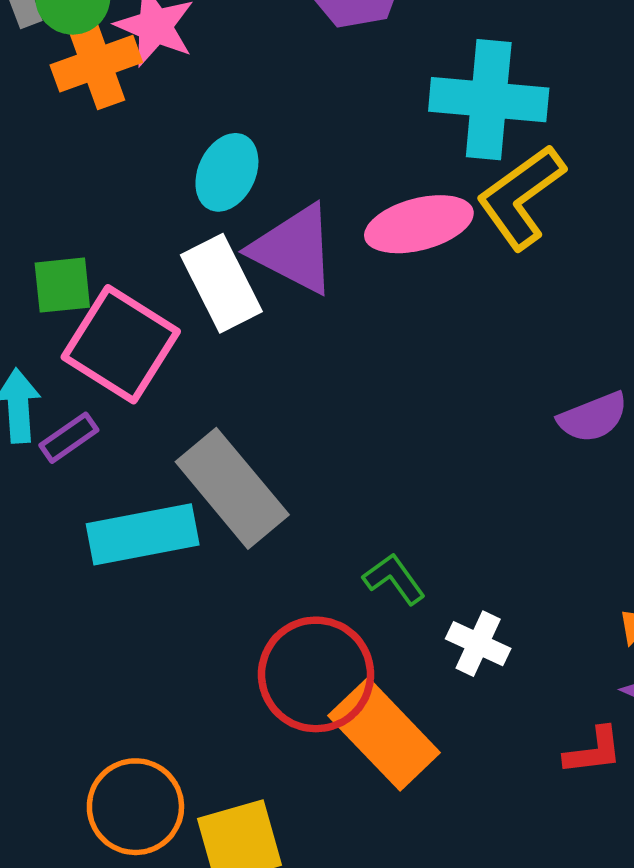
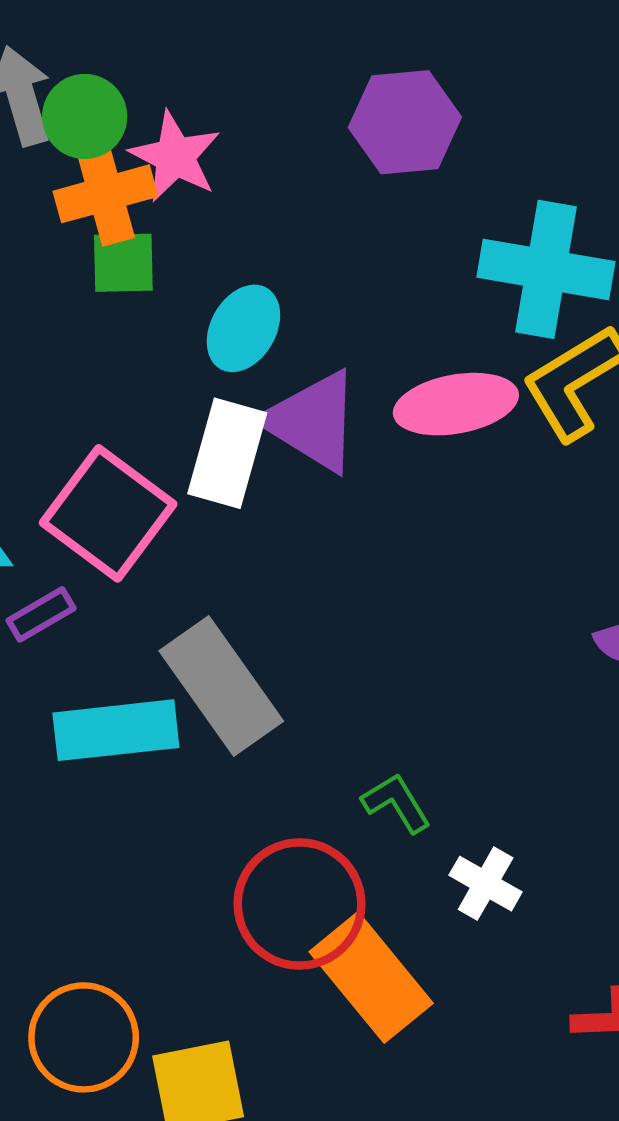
white rectangle: (221, 283) -> (227, 453), turned 38
green square: (62, 285) -> (123, 263), moved

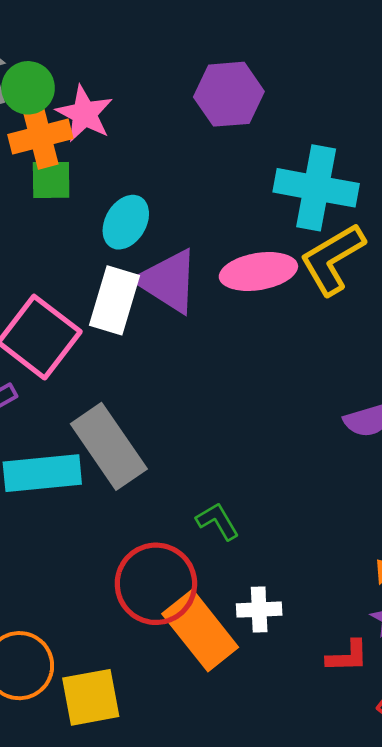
white cross: (486, 884) -> (259, 610), moved, turned -33

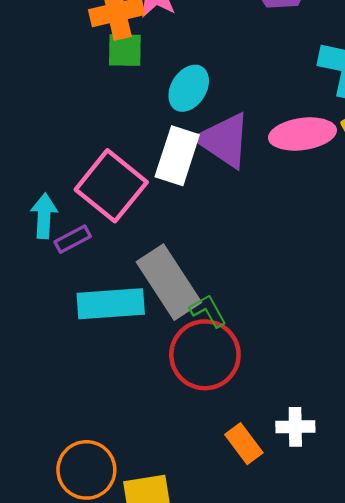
green L-shape: (218, 521) -> (208, 311), moved
red circle: (156, 584) -> (205, 355), moved
orange rectangle: (200, 631) -> (244, 444), size x0.6

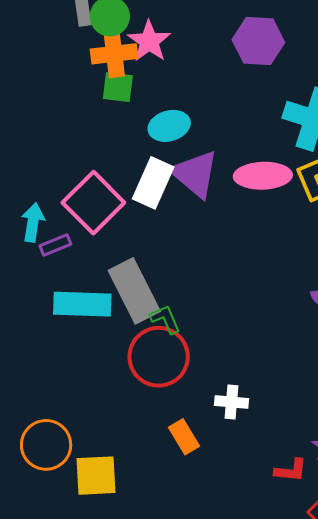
cyan ellipse: (189, 88) -> (169, 126), turned 36
white cross: (295, 427) -> (232, 402), moved

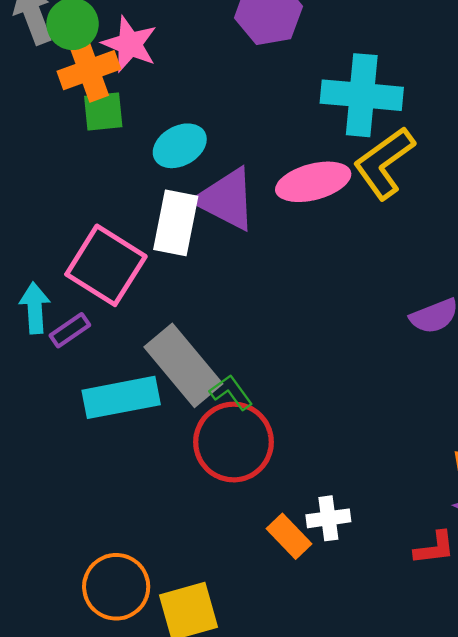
white cross: (232, 402) -> (328, 518), moved

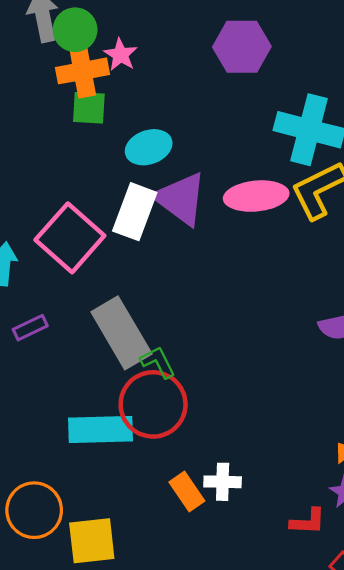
pink star: (130, 44) -> (121, 55), size x0.7
purple rectangle: (70, 330) -> (30, 328), moved
cyan rectangle: (121, 397) -> (101, 430), moved

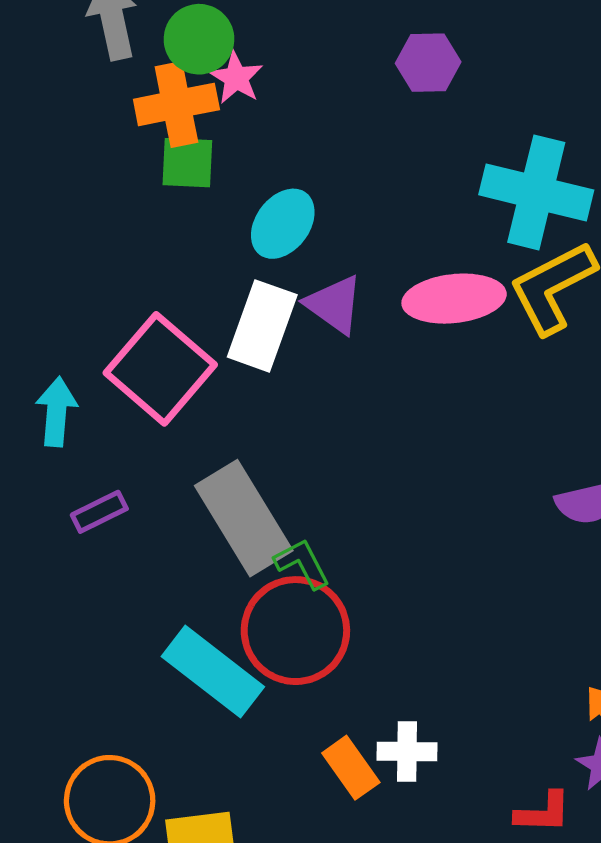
green circle: (75, 30) -> (199, 39), moved
purple hexagon: (242, 47) -> (428, 63), size x0.7
cyan ellipse: (149, 147) -> (283, 224), turned -33
purple triangle: (180, 199) -> (334, 304), size x0.7
cyan rectangle: (101, 430) -> (213, 672), turned 40

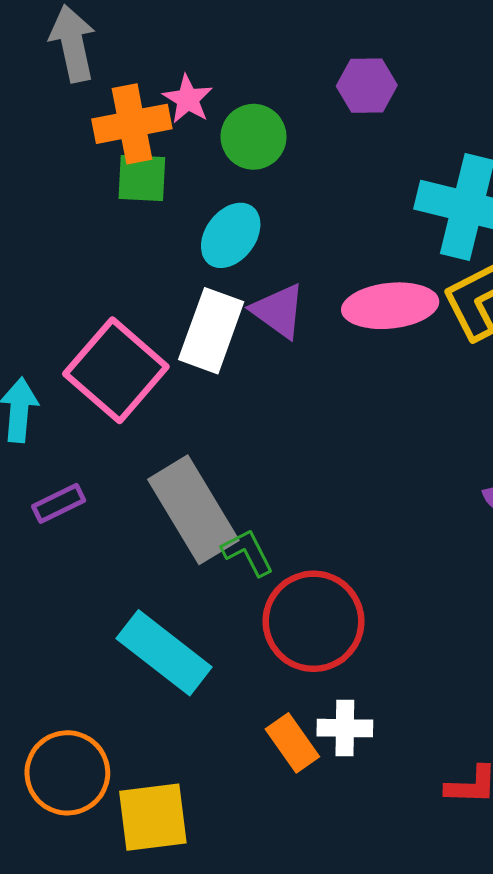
green circle: (199, 39) -> (254, 137), moved
red circle: (295, 631) -> (314, 621), moved

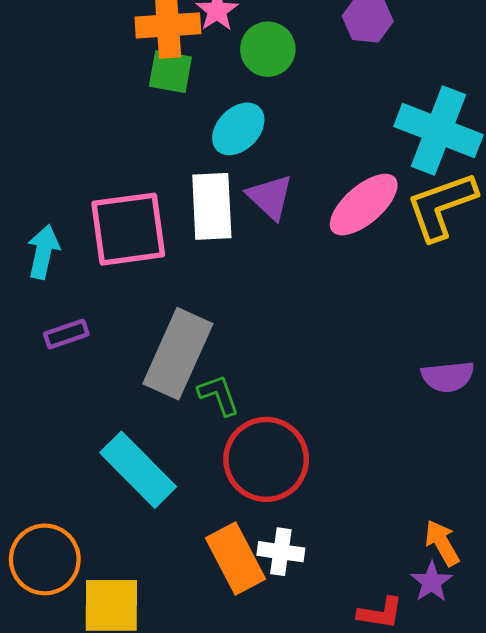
pink ellipse: (390, 306) -> (364, 205), turned -42
white rectangle: (211, 331) -> (212, 206), turned -30
pink square: (116, 370) -> (128, 229), turned 34
gray rectangle: (193, 510) -> (178, 354), turned 48
orange rectangle: (292, 743) -> (236, 559), size x1.4

